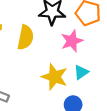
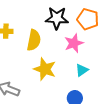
yellow star: (54, 77) -> (45, 69), moved

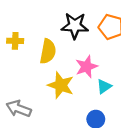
pink star: (74, 43) -> (86, 67), moved

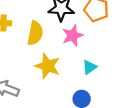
pink star: (86, 67) -> (73, 35), moved

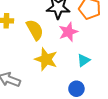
yellow semicircle: (35, 33) -> (35, 30), turned -40

